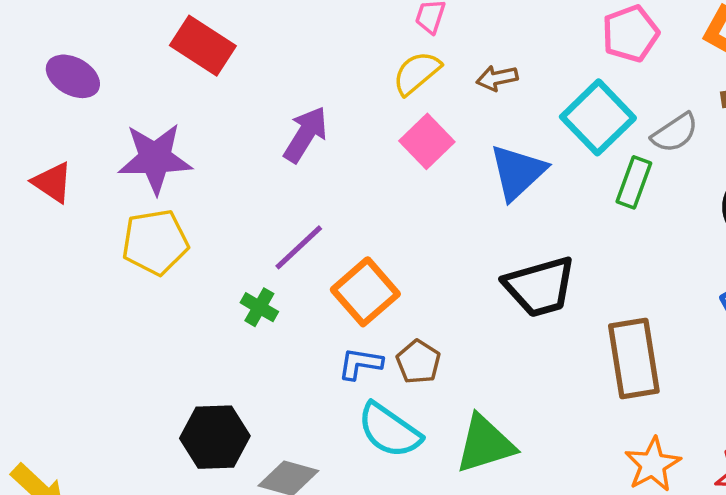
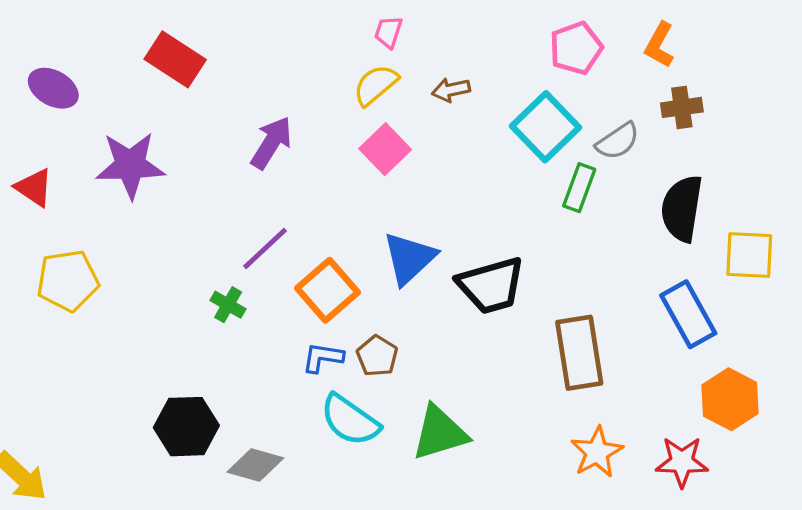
blue triangle: (518, 172) -> (409, 258), moved
yellow pentagon: (155, 242) -> (68, 281), moved

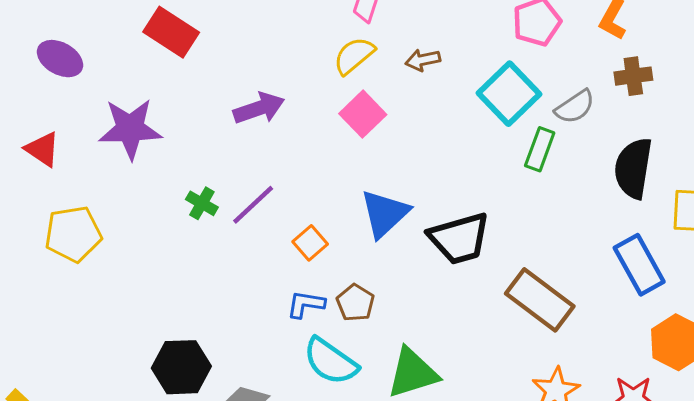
purple arrow: (271, 143) -> (259, 108), turned 39
orange square: (327, 290) -> (310, 243), size x0.6
green cross: (228, 305) -> (202, 203), moved
brown rectangle: (579, 353) -> (540, 300), turned -44

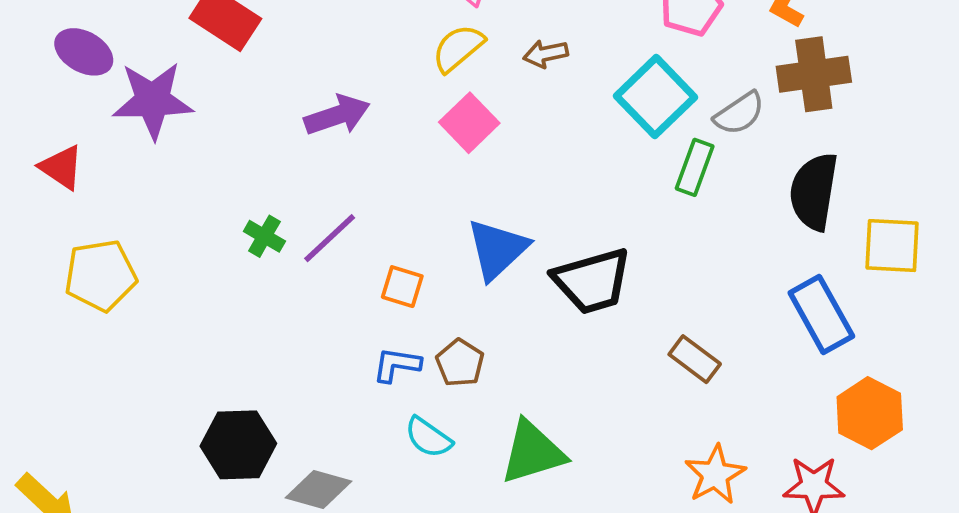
brown cross: (633, 76) -> (814, 74), size x1.5
purple star: (130, 129) -> (153, 100), moved
orange square: (310, 243) -> (402, 287), turned -32
brown rectangle: (540, 300) -> (695, 359), size x0.6
cyan semicircle: (331, 361) -> (428, 437), size x0.7

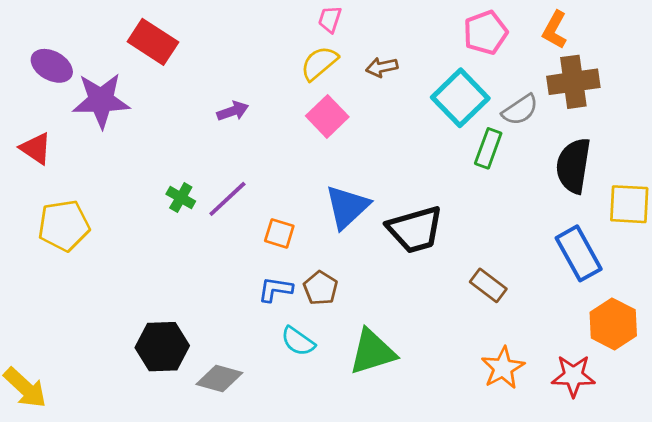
purple arrow: (337, 115) -> (233, 111), size x0.7

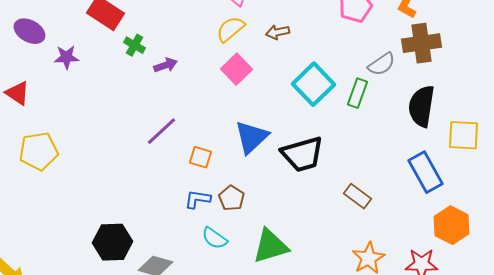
cyan square: (460, 98) -> (314, 84), moved
purple star: (101, 100) -> (66, 57), size x0.6
green cross: (181, 198) -> (134, 45), moved

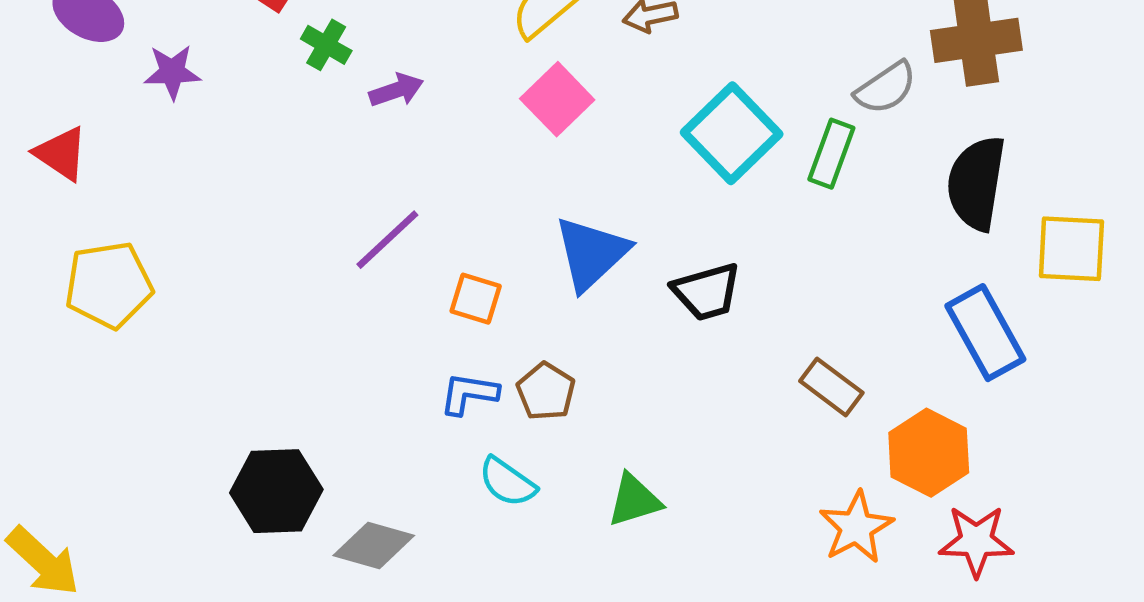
black trapezoid: (302, 154) -> (707, 292), size x0.7
orange hexagon: (452, 225) -> (929, 453), moved
green triangle: (270, 246) -> (634, 500), size x0.7

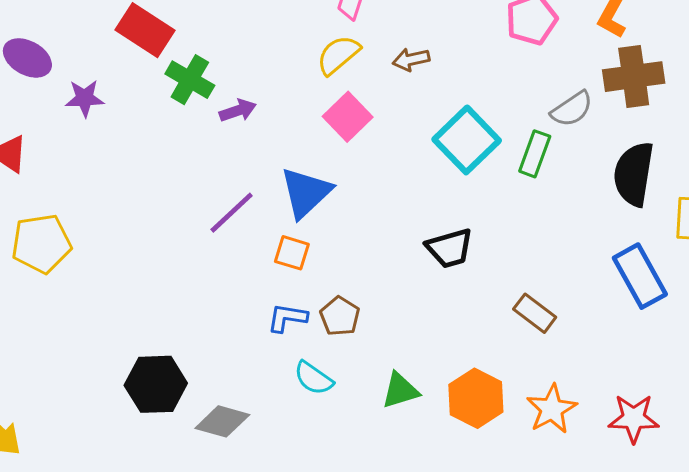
green cross: (326, 45) -> (190, 80), size x1.4
blue triangle: (591, 253) -> (306, 193), moved
orange hexagon: (929, 453) -> (476, 398), moved

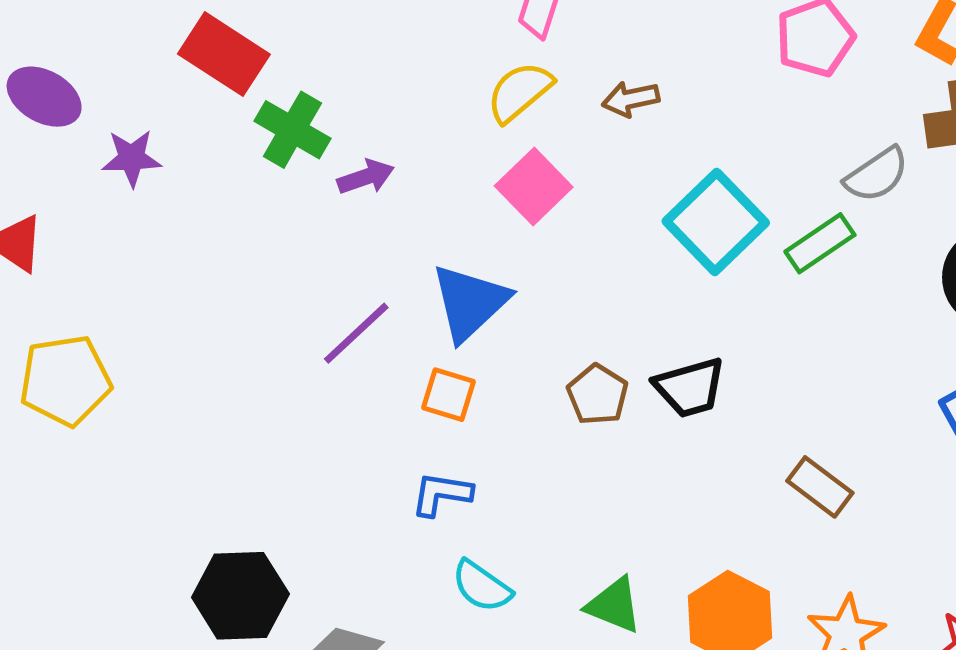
green rectangle: (535, 154) -> (820, 243), turned 36
brown pentagon: (340, 316) -> (598, 395), moved
green triangle: (400, 390) -> (614, 605), turned 39

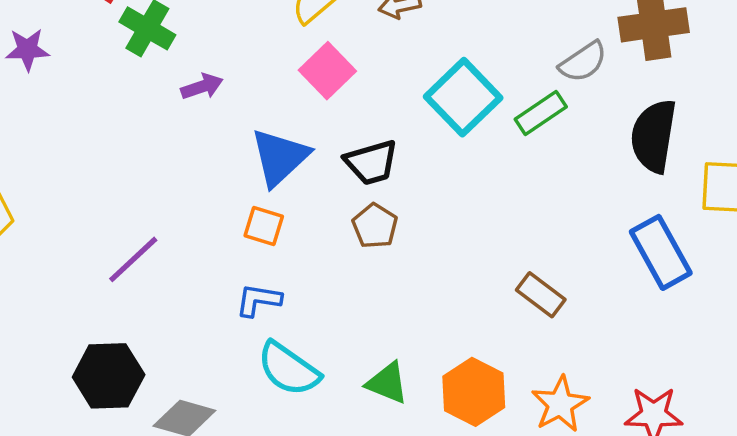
purple arrow: (366, 177) -> (202, 87), moved
purple line: (356, 333) -> (133, 259), moved
black trapezoid: (690, 388) -> (371, 162), moved
cyan semicircle: (482, 586) -> (288, 369), size x1.4

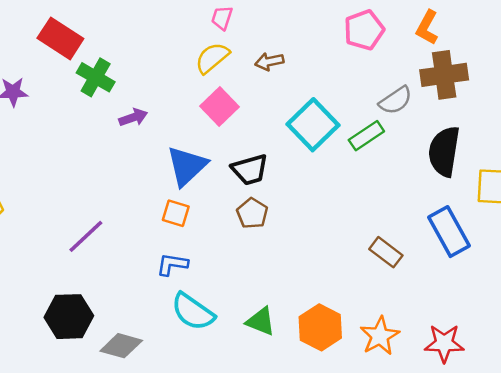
brown rectangle: (541, 295) -> (386, 252), moved

